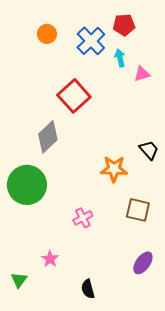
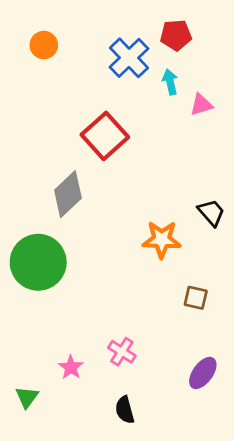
orange circle: (47, 34) -> (44, 45), moved
brown square: (138, 210) -> (196, 298), size x0.7
pink cross: (83, 218) -> (122, 352), moved, turned -30

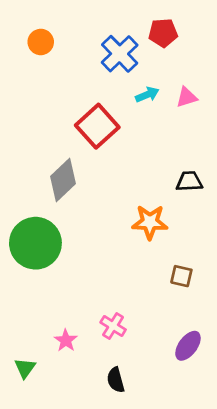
cyan arrow: (170, 82) -> (147, 95), moved, turned 80
black trapezoid: (211, 213) -> (189, 181), moved, turned -52

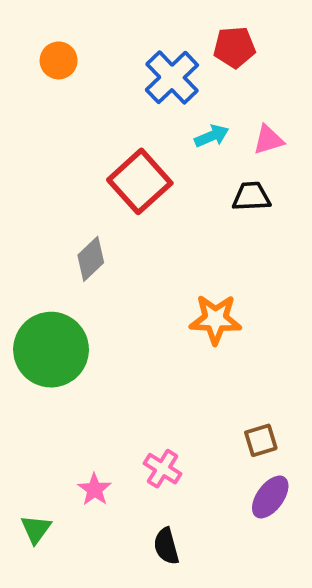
gray diamond: (63, 180) -> (91, 259), size x0.7
black trapezoid: (189, 181) -> (251, 197), moved
brown square: (181, 276) -> (261, 440), moved, turned -30

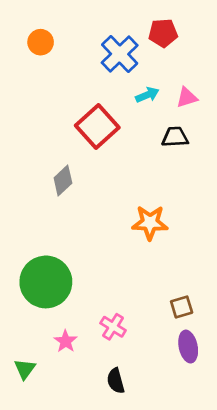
green circle: (51, 350) -> (46, 282), moved
purple ellipse: (270, 497) -> (188, 347), turned -48

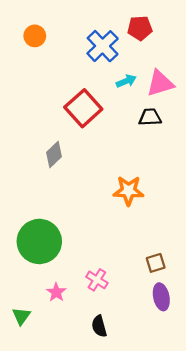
pink triangle: (187, 97) -> (160, 83), size x1.5

